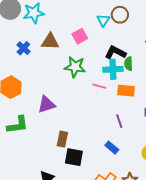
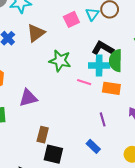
pink square: (80, 36) -> (71, 19), moved
brown triangle: (50, 42) -> (36, 33), turned -42
green semicircle: (128, 64) -> (116, 61), size x1.5

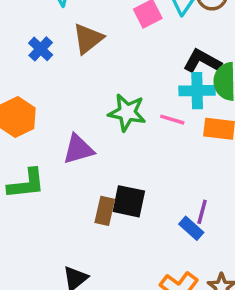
green star: (60, 61) -> (127, 112), moved
purple line: (103, 119) -> (202, 212), moved, turned 32
black square: (53, 154) -> (129, 201), moved

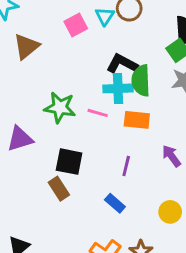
black square: (129, 201) -> (69, 162), moved
brown rectangle: (105, 211) -> (59, 189), moved, turned -45
purple line: (202, 212) -> (126, 166), moved

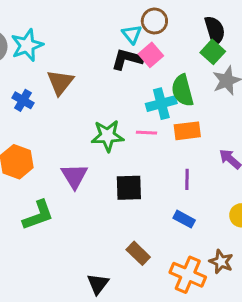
pink square: (76, 25) -> (151, 55), moved
black L-shape: (122, 64) -> (127, 59), moved
purple triangle: (20, 139) -> (74, 176), turned -32
brown rectangle: (59, 189) -> (138, 253), moved

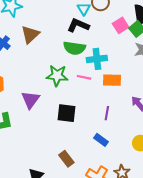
pink square: (151, 55) -> (121, 25), moved
green semicircle: (182, 90) -> (74, 48), moved, turned -75

